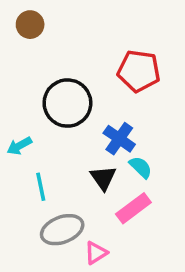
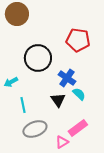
brown circle: (30, 25) -> (17, 14), size x1.5
pink rectangle: (133, 208) -> (78, 128), moved
pink triangle: (96, 253) -> (62, 142), moved

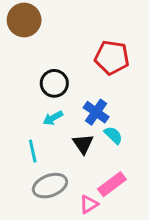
black circle: (38, 58) -> (54, 83), size x0.7
cyan arrow: (11, 82) -> (53, 118), moved

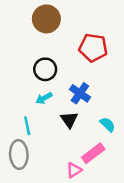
brown circle: (24, 20) -> (46, 19), moved
cyan semicircle: (113, 135) -> (108, 124), moved
gray ellipse: (50, 186) -> (19, 154), moved, turned -72

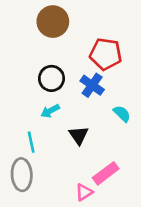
blue cross: (80, 93) -> (92, 85), moved
cyan semicircle: (108, 124) -> (122, 114), moved

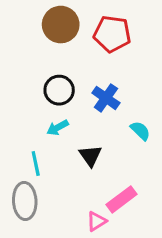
red pentagon: (106, 54) -> (112, 34), moved

